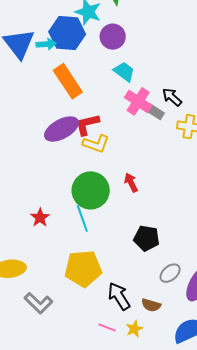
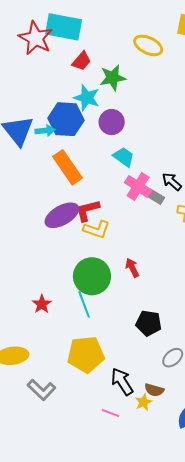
yellow star: (134, 329) -> (144, 402), moved

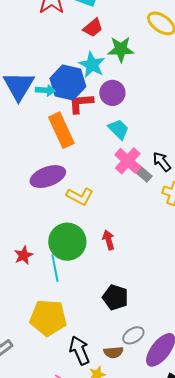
red L-shape: (87, 210) -> (81, 103), moved
red star: (42, 304) -> (24, 255), moved
brown semicircle: (154, 390) -> (113, 352), moved, turned -30

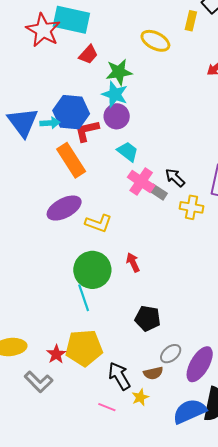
cyan star: (92, 65) -> (115, 94), moved
red star: (24, 255) -> (56, 354), moved

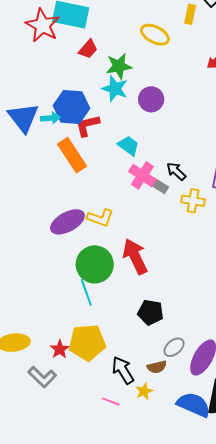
purple circle: (117, 116) -> (151, 99), moved
purple ellipse: (64, 208) -> (67, 222), moved
red arrow: (133, 262) -> (135, 257), size x1.8
blue semicircle: (190, 411) -> (194, 405), turned 48

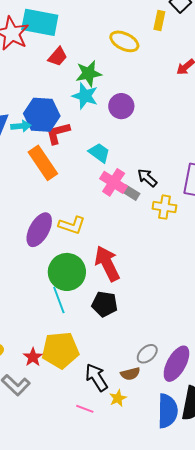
purple ellipse: (67, 222) -> (39, 230), turned -32
black pentagon: (151, 312) -> (105, 304), moved
blue semicircle: (194, 405) -> (168, 411), turned 68

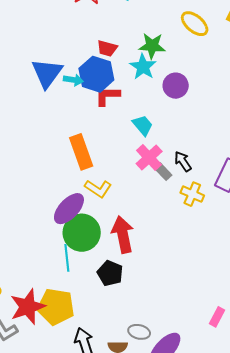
red trapezoid: (58, 57) -> (107, 48), moved, turned 50
orange rectangle: (43, 163) -> (81, 152), moved
purple ellipse: (39, 230) -> (69, 209), moved
gray ellipse: (147, 354) -> (139, 332), turned 40
red star: (33, 357) -> (28, 307), size x1.8

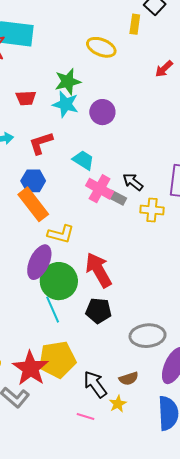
blue hexagon: (96, 74) -> (33, 181), moved, size x0.7
gray ellipse: (139, 332) -> (148, 336), moved, size x1.6

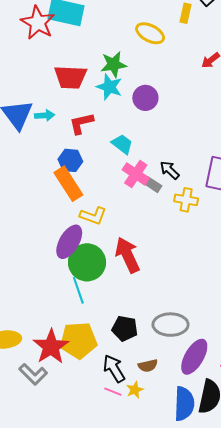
red trapezoid: (26, 98) -> (70, 77), size x1.6
black pentagon: (99, 311) -> (125, 328), moved
pink line: (86, 416) -> (113, 392), moved

